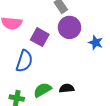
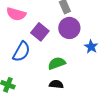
green semicircle: (42, 90) -> (57, 63), moved

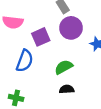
purple square: (40, 32) -> (41, 37), turned 36

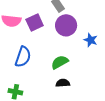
purple square: (41, 37) -> (35, 22), moved

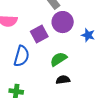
purple square: (35, 22) -> (39, 34), moved

